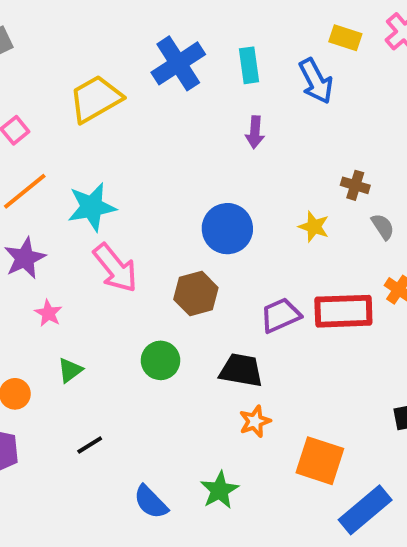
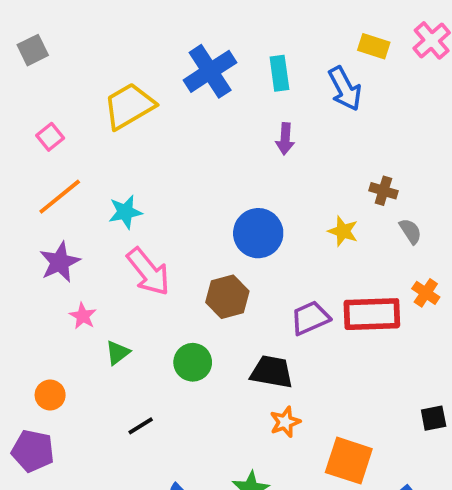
cyan star: (92, 207) -> (125, 212), size x0.7
green triangle: (70, 370) -> (118, 353), moved
black line: (90, 445) -> (141, 426), moved

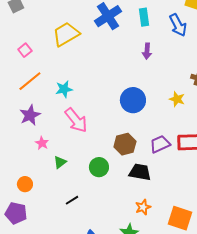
brown hexagon: (227, 297) -> (125, 144), moved
orange star: (285, 422) -> (143, 207), moved

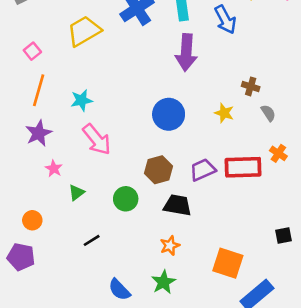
purple arrow: (147, 51) -> (186, 52), size x1.8
orange line: (30, 81) -> (39, 90), turned -35
orange star: (143, 207) -> (170, 246), moved

